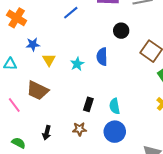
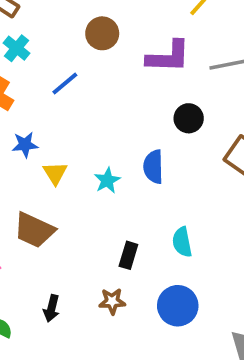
blue line: (71, 13) -> (65, 84), moved
cyan semicircle: (115, 106) -> (182, 242), moved

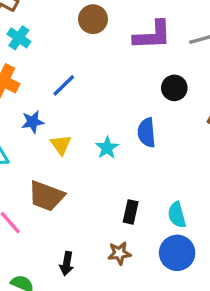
blue line: (65, 84) -> (64, 85), moved
cyan semicircle: (182, 242) -> (177, 215), moved

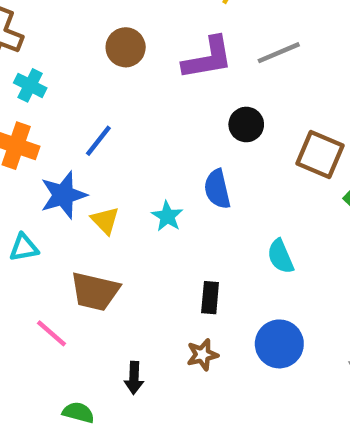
blue star: (33, 122) -> (63, 195), size x1.5
cyan semicircle: (177, 215) -> (280, 256), moved

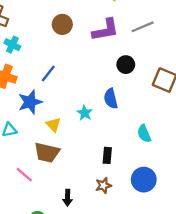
yellow triangle: (105, 221) -> (53, 125), moved

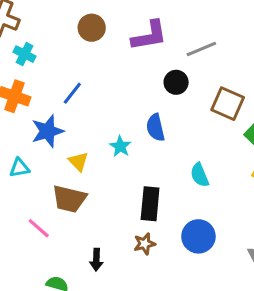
gray line: (143, 27) -> (201, 49), moved
black rectangle: (107, 155) -> (150, 204), size x1.5

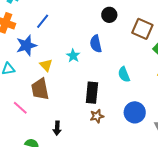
brown trapezoid: (69, 199) -> (40, 89), turned 65
blue circle: (198, 236) -> (135, 112), moved
brown star: (144, 244) -> (97, 116), moved

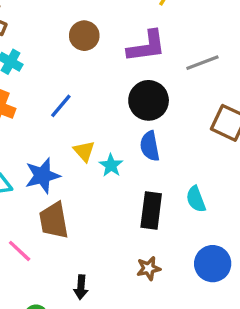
black circle: (109, 15) -> (149, 100), moved, size x1.5
blue star: (26, 45) -> (42, 176), moved
yellow triangle: (46, 65) -> (84, 151), moved
black rectangle: (92, 93) -> (151, 210), moved

